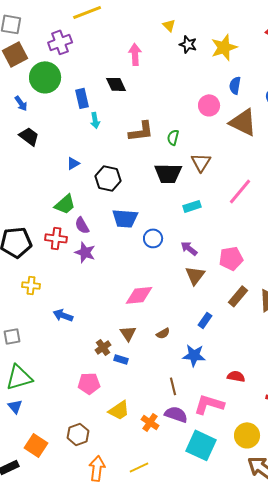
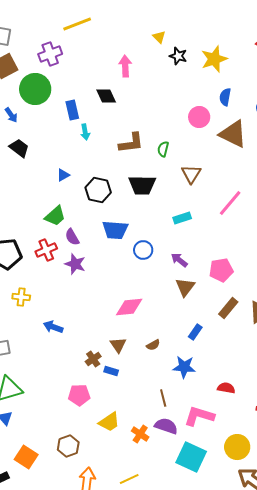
black trapezoid: (168, 173) -> (142, 185), moved
red cross: (56, 238) -> (46, 250), turned -30

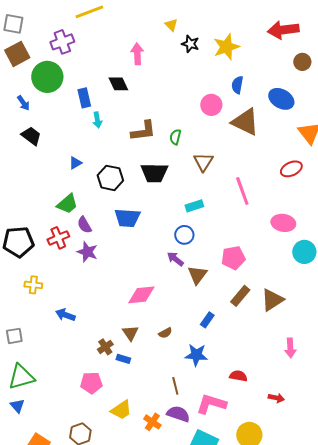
pink line: (230, 203) -> (242, 191), turned -60
blue circle: (143, 250) -> (184, 235), moved
purple arrow: (179, 260) -> (175, 259), moved

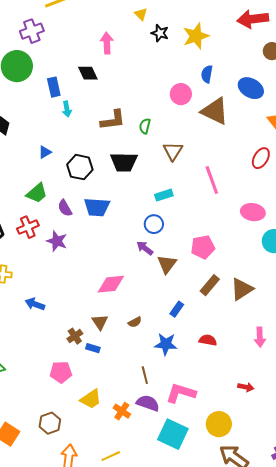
red ellipse: (291, 169) -> (261, 158), turned -35
purple semicircle: (84, 225) -> (65, 208), moved
red semicircle: (238, 376) -> (208, 340), moved

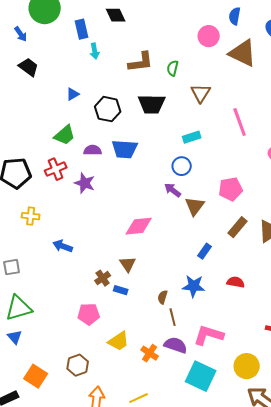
purple semicircle: (65, 208) -> (93, 150), turned 120
brown semicircle: (135, 322) -> (163, 297), moved, turned 136

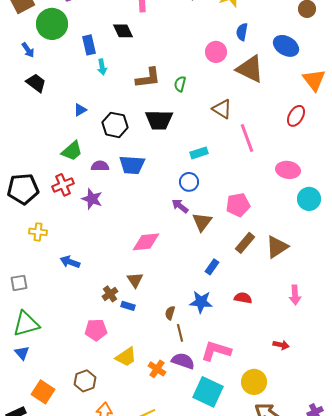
brown triangle: (201, 93) -> (222, 109), moved, turned -30

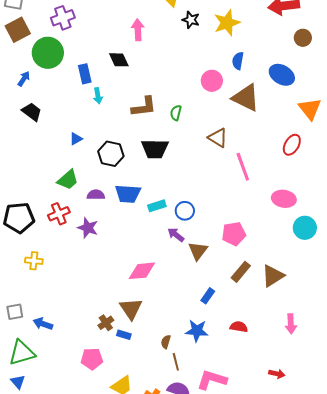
blue arrow: (28, 50) -> (24, 79), turned -112
cyan rectangle: (199, 153) -> (157, 206), moved
blue arrow: (70, 262) -> (43, 324), moved
brown triangle: (135, 280) -> (131, 309), size x1.4

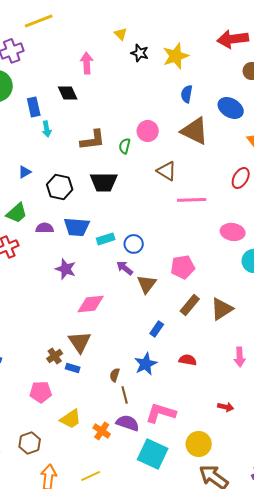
pink circle: (212, 81) -> (148, 131), moved
pink line: (243, 167) -> (192, 200), turned -72
purple star: (88, 228) -> (66, 269), moved
blue star: (197, 331) -> (146, 364), turned -30

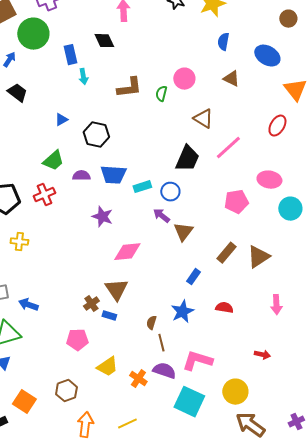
brown triangle: (195, 131) -> (231, 79), size x0.6
black trapezoid: (104, 182) -> (187, 159), moved, turned -68
pink line: (192, 200) -> (228, 148), turned -40
pink pentagon: (183, 267) -> (236, 202), moved

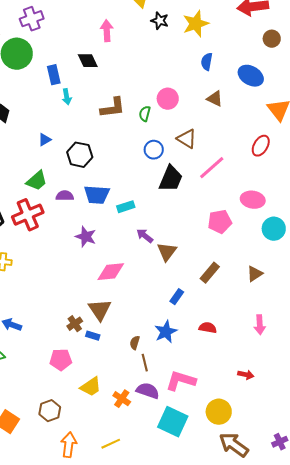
blue circle: (170, 192) -> (154, 150), moved
red cross: (44, 195) -> (28, 215), size x1.4
brown triangle: (258, 257) -> (255, 274), moved, size x0.7

